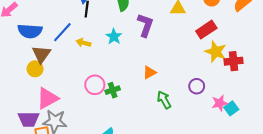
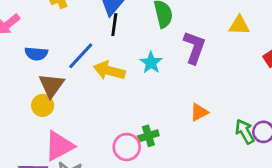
blue semicircle: (30, 31) -> (36, 54), size x0.7
yellow arrow: (83, 43) -> (109, 71), size x1.5
pink circle: (95, 85) -> (127, 147), moved
green arrow: (164, 100) -> (245, 132), moved

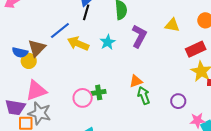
blue semicircle: (36, 54) -> (20, 52), moved
green arrow: (245, 132) -> (144, 96), moved

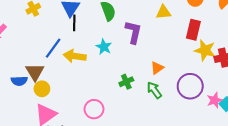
red rectangle: (196, 49) -> (193, 30), turned -36
yellow circle: (29, 61) -> (42, 89), moved
orange triangle: (136, 81) -> (157, 68), moved
green cross: (99, 92) -> (126, 82), moved
purple circle: (178, 101) -> (190, 86), size x1.6

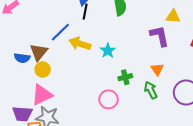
purple L-shape: (133, 32) -> (160, 36), moved, turned -35
cyan star: (104, 47) -> (108, 51), moved
orange triangle: (157, 68) -> (157, 69), turned -40
pink circle: (94, 109) -> (109, 99), moved

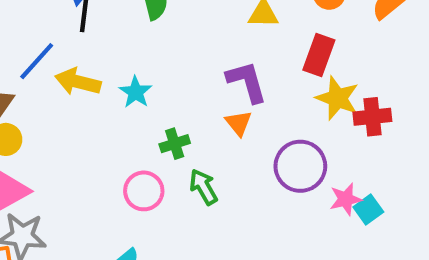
purple L-shape: (160, 36) -> (247, 82), moved
green arrow: (151, 90) -> (204, 187), moved

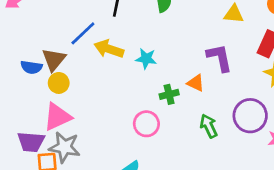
cyan star: (136, 92) -> (146, 59), turned -30
orange triangle: (239, 123) -> (196, 83), moved, turned -30
green arrow: (204, 187) -> (209, 126), moved

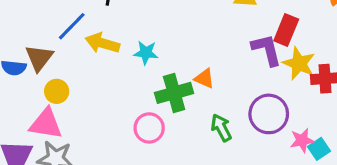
purple L-shape: (219, 58) -> (267, 50), moved
yellow circle: (59, 83) -> (57, 91), moved
green cross: (169, 94) -> (174, 93), size x1.6
pink triangle: (57, 117) -> (46, 124), turned 36

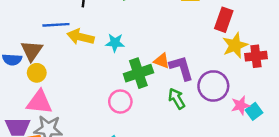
blue line: (72, 26) -> (56, 25), turned 45
purple L-shape: (267, 50) -> (181, 68), moved
yellow star: (299, 63) -> (235, 45), turned 30
yellow circle: (57, 91) -> (37, 73), moved

